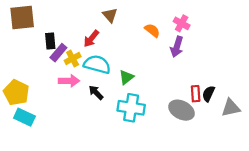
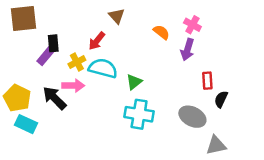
purple rectangle: (58, 53) -> (46, 56), moved
black arrow: (96, 92) -> (55, 98), moved, size x1.5
red rectangle: (196, 94) -> (207, 81), moved
gray triangle: (231, 108) -> (216, 145), moved

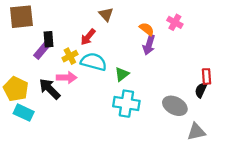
purple arrow: (187, 50) -> (149, 45), moved
red rectangle: (207, 81) -> (206, 76), moved

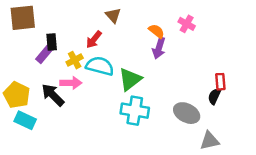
green triangle: (122, 74) -> (130, 79), size x1.5

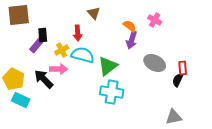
red arrow: (94, 40) -> (78, 33), turned -42
gray ellipse: (187, 113) -> (155, 63), moved

